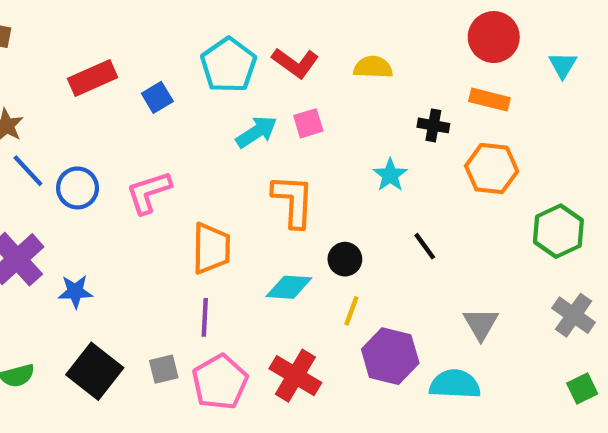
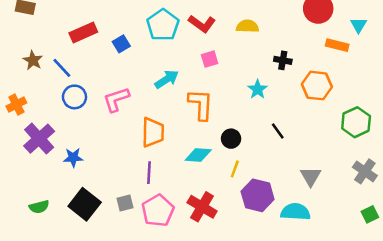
orange rectangle: (489, 100) -> (337, 45), moved
cyan arrow: (257, 132) -> (167, 79), moved
blue line: (28, 171) -> (62, 68), moved

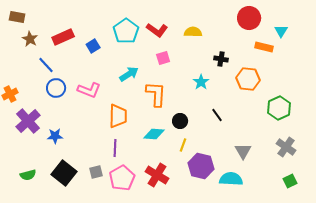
brown star: (33, 60) -> (30, 39), moved
pink L-shape: (116, 99) -> (89, 90), turned -140

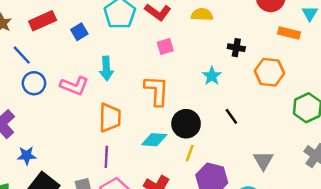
cyan arrow: (129, 74) -> (106, 69), moved, turned 120
black circle: (180, 121) -> (186, 124), size x1.5
blue star: (55, 136) -> (27, 156), moved

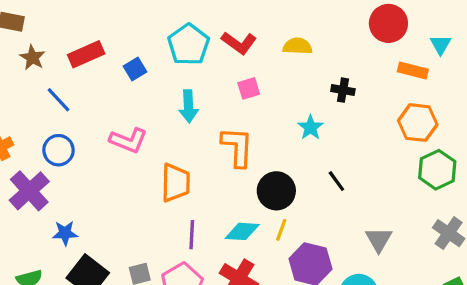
cyan arrow: (106, 69) -> (189, 106), moved
orange hexagon: (269, 72) -> (418, 123), moved
blue circle: (34, 83) -> (58, 150), moved
cyan diamond: (154, 140) -> (242, 231), moved
purple line: (106, 157) -> (192, 235), moved

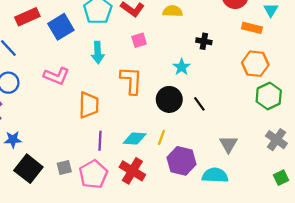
blue square: (135, 69) -> (61, 27), size x1.6
black circle: (276, 191) -> (169, 99), moved

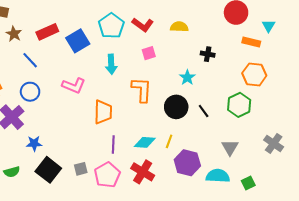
green hexagon: (269, 96) -> (239, 105), moved
green square: (281, 178) -> (248, 183), moved

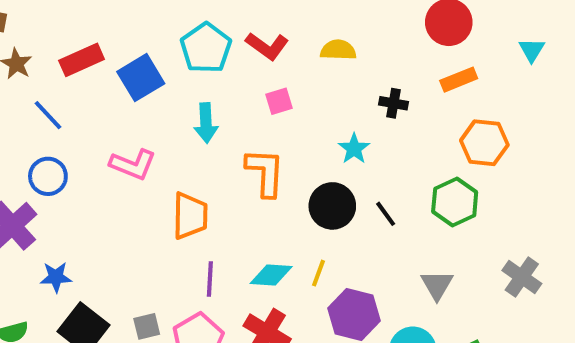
cyan triangle: (269, 26) -> (532, 50), moved
orange rectangle: (251, 42) -> (459, 80), moved, turned -36

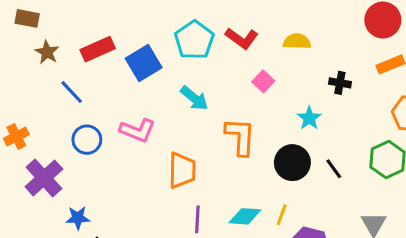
pink square: (279, 101) -> (263, 81), moved, turned -30
cyan arrow: (206, 123) -> (194, 98), turned -48
blue circle: (48, 176) -> (87, 140), moved

